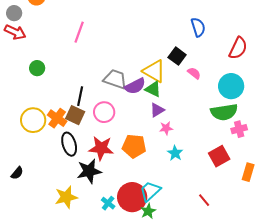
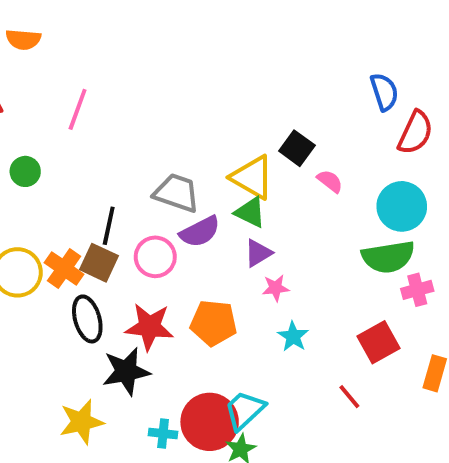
blue semicircle: (198, 27) -> (384, 92), moved
pink line: (79, 32) -> (78, 109), moved
purple semicircle: (135, 86) -> (200, 232), moved
red line: (204, 200) -> (349, 397), moved
cyan cross: (108, 203) -> (163, 433), turned -32

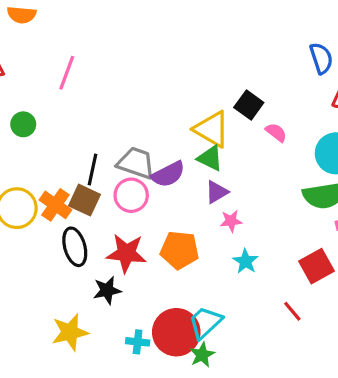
gray trapezoid: (177, 193) -> (136, 163), moved
black star: (126, 371) -> (107, 290), size x0.7

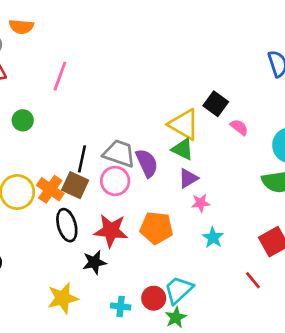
purple semicircle: (168, 174) -> (147, 163), turned -88
red circle: (176, 332) -> (154, 298), size x0.6

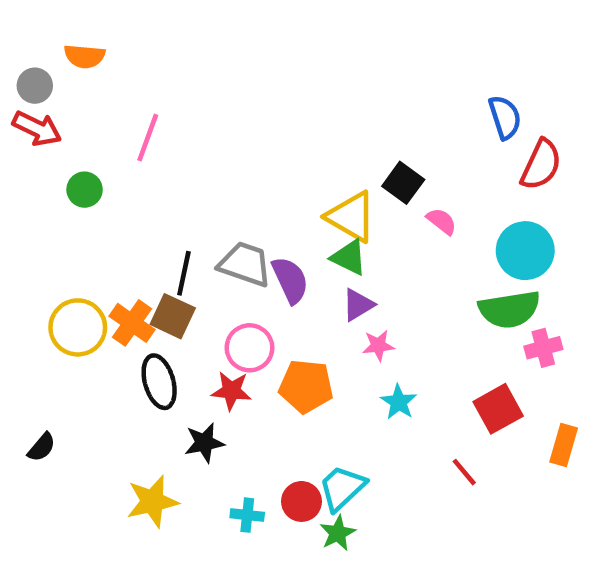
green circle: (23, 120) -> (85, 190), moved
pink circle: (115, 181) -> (250, 348), moved
red star: (111, 231) -> (231, 391), size x0.7

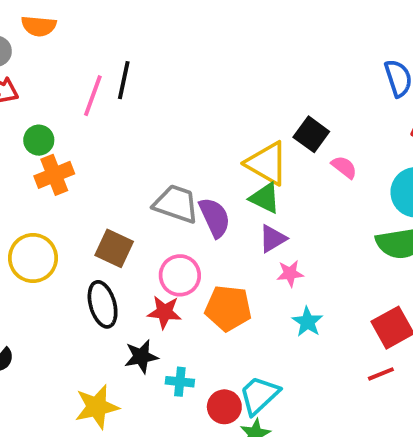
black line: (184, 273) -> (124, 80), moved
orange cross: (132, 323) -> (54, 175), moved, turned 33
red line: (464, 472) -> (381, 374), moved, turned -72
cyan cross: (247, 515) -> (180, 382), moved

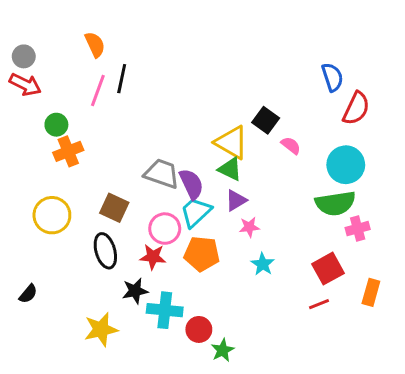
orange semicircle: (39, 26) -> (95, 45), moved, turned -120
cyan cross: (180, 382) -> (165, 310), size x1.6
cyan trapezoid: (259, 395) -> (196, 212), moved

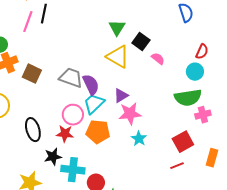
red semicircle: (356, 108) -> (202, 52), moved, size x0.7
cyan circle: (346, 165) -> (195, 72), size x0.7
green triangle: (230, 169) -> (117, 28), moved, turned 36
brown square: (114, 208) -> (32, 74), moved
pink star: (249, 227) -> (130, 114), size x1.6

